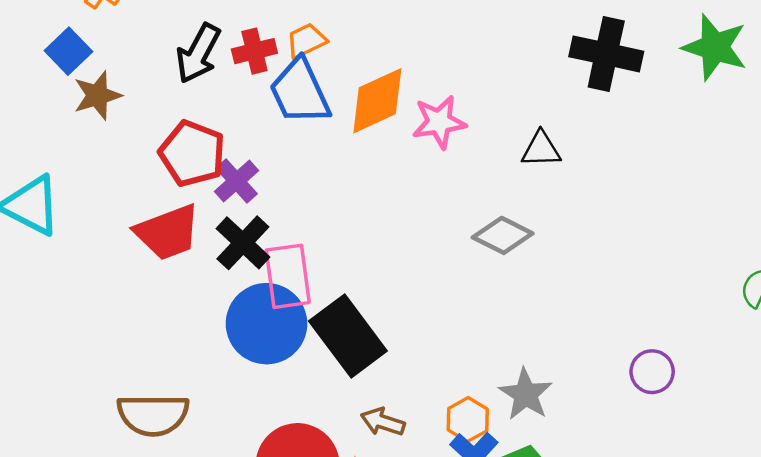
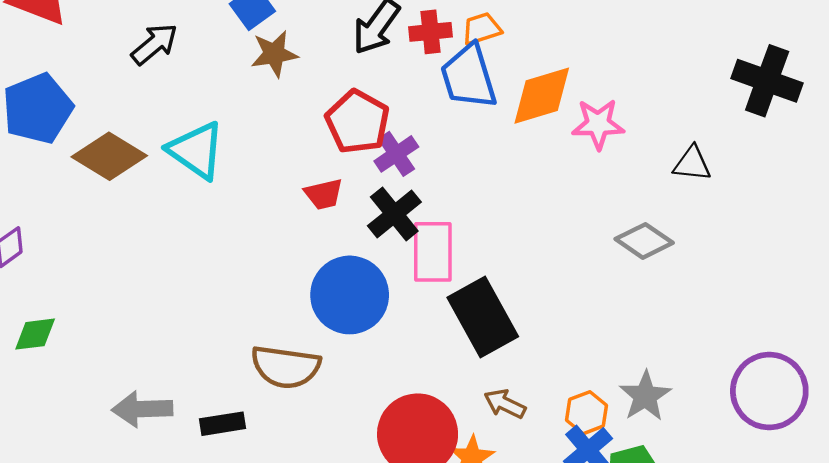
red trapezoid: (168, 232) -> (324, 194), size x0.6
blue circle: (266, 324) -> (350, 295), moved
purple circle: (652, 372) -> (769, 391), size x1.8

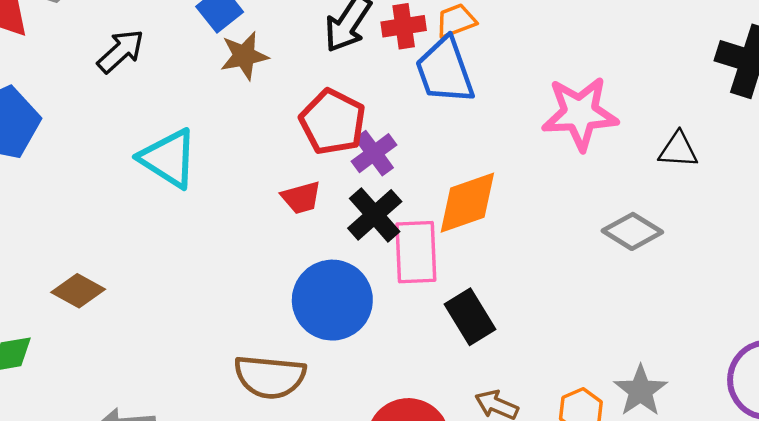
orange diamond: (542, 96) -> (467, 203), moved
pink star: (598, 124) -> (580, 113), size x1.4
brown diamond: (109, 156) -> (78, 291), moved, size x0.7
black rectangle: (483, 317) -> (470, 317), size x0.7

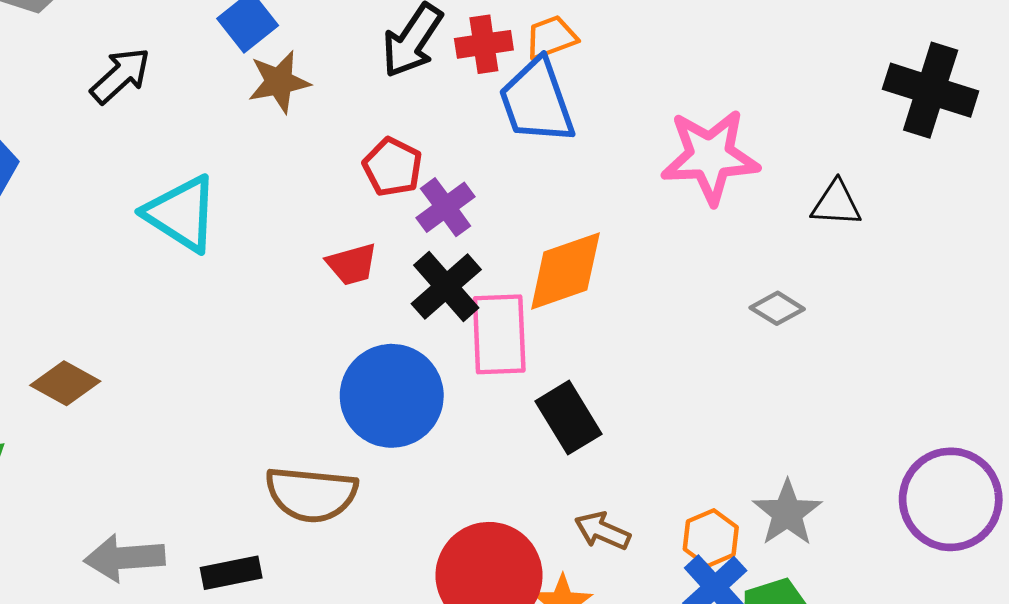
red pentagon: (333, 122) -> (393, 167), size x0.7
gray diamond: (632, 231) -> (777, 308), size x0.7

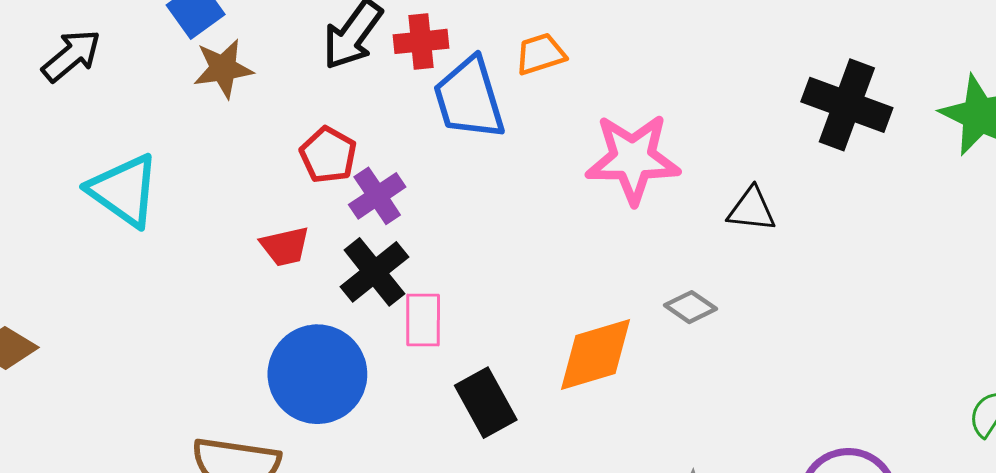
orange trapezoid: (551, 37) -> (540, 54), moved
orange diamond: (565, 271) -> (595, 355), moved
pink rectangle: (499, 334) -> (423, 320), size x0.7

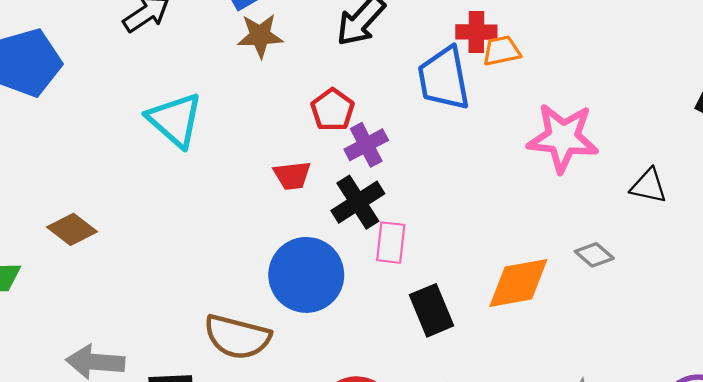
red cross: (421, 41) -> (476, 32), moved

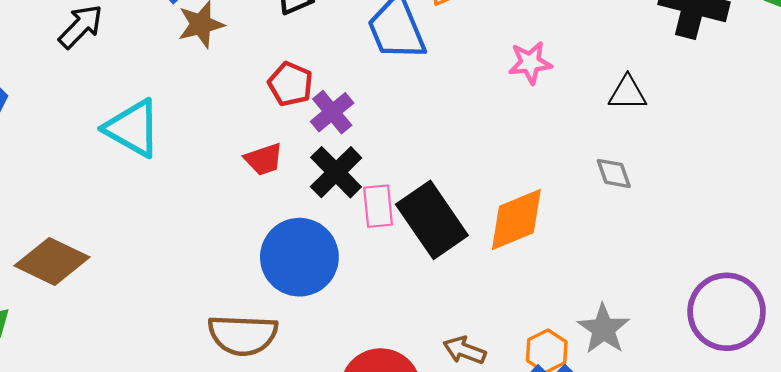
pink star: (563, 138) -> (530, 63), size x0.6
brown diamond: (72, 229) -> (52, 261), size x1.4
gray diamond: (594, 255) -> (614, 173), moved, turned 42
black rectangle: (431, 310) -> (432, 220), moved, size x1.4

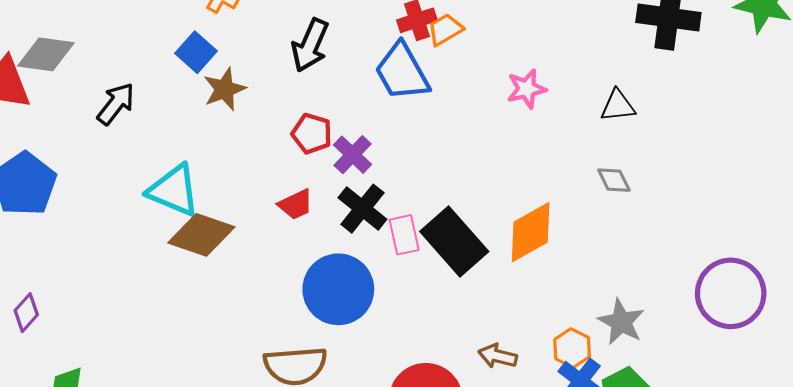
brown diamond: (52, 261) -> (201, 235), moved

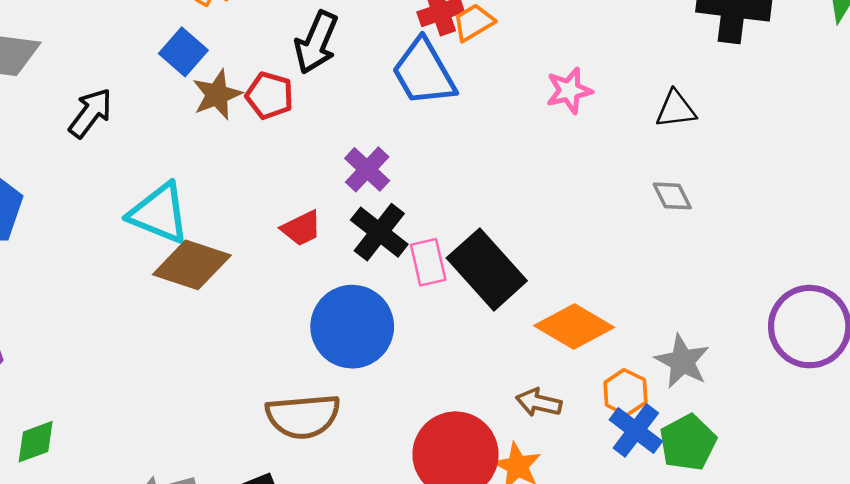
red pentagon: (312, 134) -> (269, 95), moved
orange diamond: (531, 232) -> (574, 327), moved, turned 60

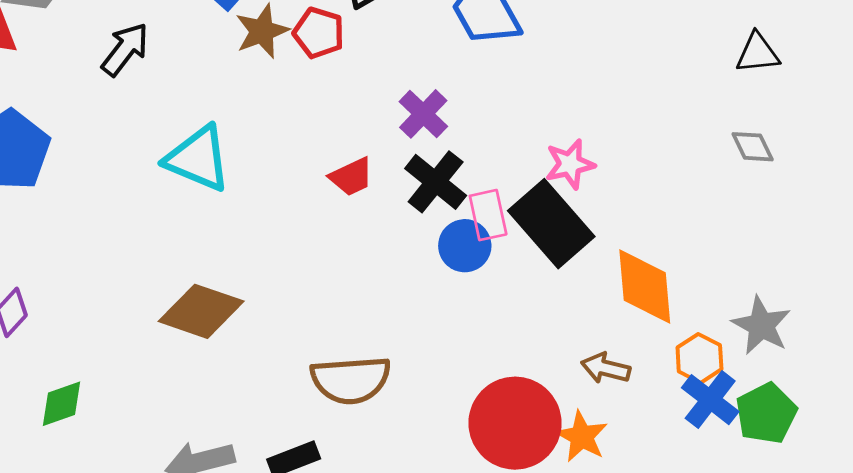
pink star: (569, 91) -> (570, 164), moved
brown diamond: (192, 265) -> (201, 311), moved
blue circle: (352, 327) -> (465, 246), moved, size x0.6
orange diamond: (574, 327) -> (645, 286), turned 54

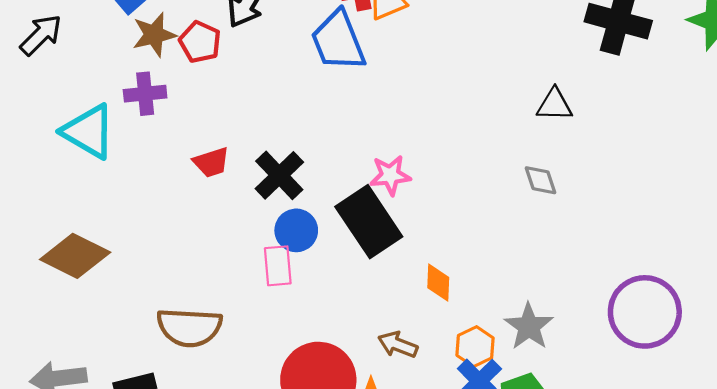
purple cross: (423, 114) -> (145, 94), moved, turned 33
pink rectangle: (488, 215) -> (278, 266), moved
orange diamond: (645, 286) -> (438, 283), size x0.6

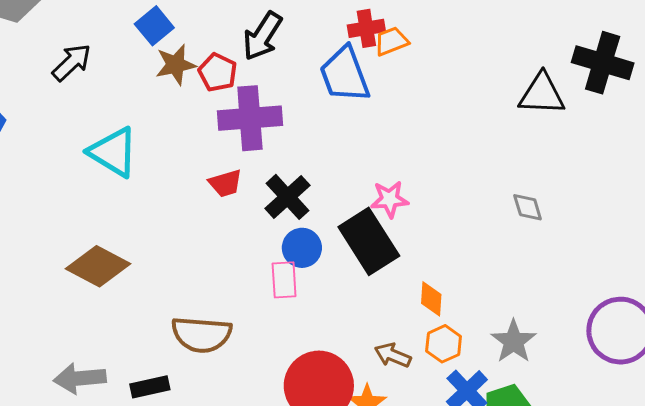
purple cross: (145, 94) -> (250, 118), moved, size x1.6
black triangle: (554, 105) -> (542, 94), moved, size x1.4
orange hexagon: (475, 347) -> (444, 344), moved

